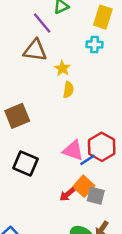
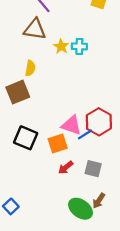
cyan cross: (95, 44) -> (79, 46), moved
yellow semicircle: (68, 90) -> (30, 68), moved
orange square: (84, 186) -> (58, 144), moved, turned 30

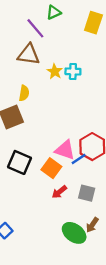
orange square: (58, 144) -> (51, 168), turned -36

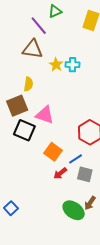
pink triangle: (65, 150) -> (45, 115), moved
blue line: (79, 159) -> (76, 159), moved
black square: (20, 162) -> (24, 130), moved

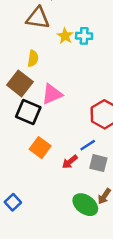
brown square: (17, 106) -> (20, 83), turned -30
pink triangle: (45, 115) -> (52, 94), turned -42
orange square: (53, 152) -> (40, 148), moved

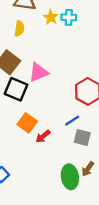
yellow semicircle: (33, 58) -> (19, 29), moved
red arrow: (70, 162) -> (43, 136), moved
green ellipse: (85, 205) -> (70, 177), turned 45

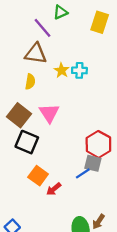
pink triangle: (38, 72) -> (49, 113), moved, turned -40
gray square: (82, 137) -> (93, 163), moved

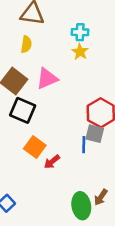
yellow star: (62, 70) -> (80, 52), moved
pink triangle: (49, 113) -> (47, 79), turned 40
blue line: (83, 173) -> (84, 145), turned -56

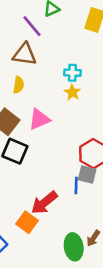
orange square: (35, 147) -> (27, 222), moved
red arrow: (52, 162) -> (44, 203), size x1.6

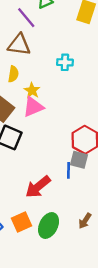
yellow star: (72, 92) -> (32, 90), moved
orange square: (27, 222) -> (22, 222), moved, turned 30
green ellipse: (74, 247) -> (49, 225), moved, turned 35

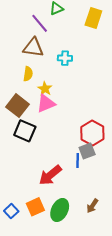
cyan cross: (65, 62) -> (65, 58), moved
gray square: (79, 160) -> (87, 151), turned -35

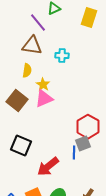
black square: (25, 131) -> (21, 146), moved

